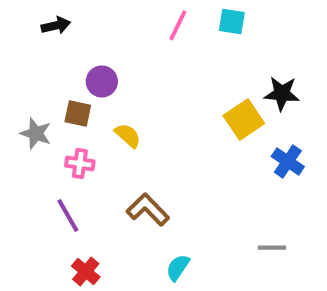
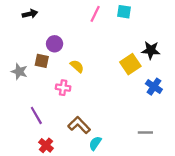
yellow semicircle: (128, 135) -> (77, 66), moved
pink cross: (80, 164) -> (63, 88), moved
brown L-shape: (148, 210) -> (79, 125), moved

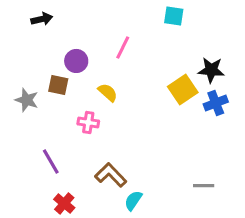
pink line: (95, 14) -> (123, 47), moved
blue cross: (154, 87) -> (216, 103), moved, turned 35

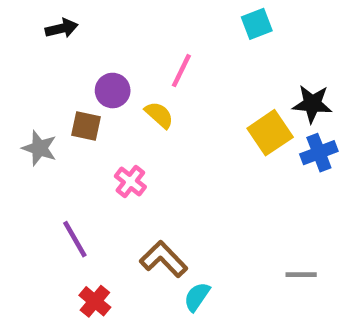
cyan square: (174, 16) -> (257, 24), turned -30
yellow semicircle: (108, 92) -> (159, 115), moved
pink cross: (88, 123) -> (130, 181), turned 30

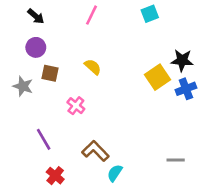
black arrow: (62, 28) -> (36, 16), turned 54
pink line: (181, 71) -> (91, 15), moved
purple circle: (113, 91) -> (36, 47), moved

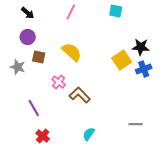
cyan square: (150, 14) -> (116, 11), turned 32
yellow semicircle: (93, 67) -> (72, 52), size x1.5
brown L-shape: (95, 151) -> (80, 95), moved

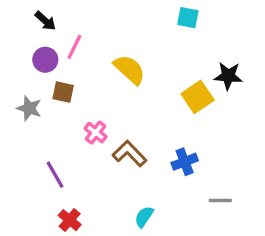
pink line: (71, 12) -> (74, 47), moved
yellow semicircle: (72, 52) -> (130, 69), moved
blue cross: (144, 69) -> (185, 162), moved

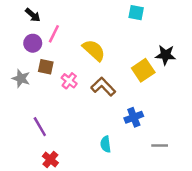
pink cross: (96, 133) -> (69, 81), moved
brown L-shape: (130, 154) -> (103, 87), moved
cyan semicircle: (144, 217) -> (106, 144), moved, turned -42

